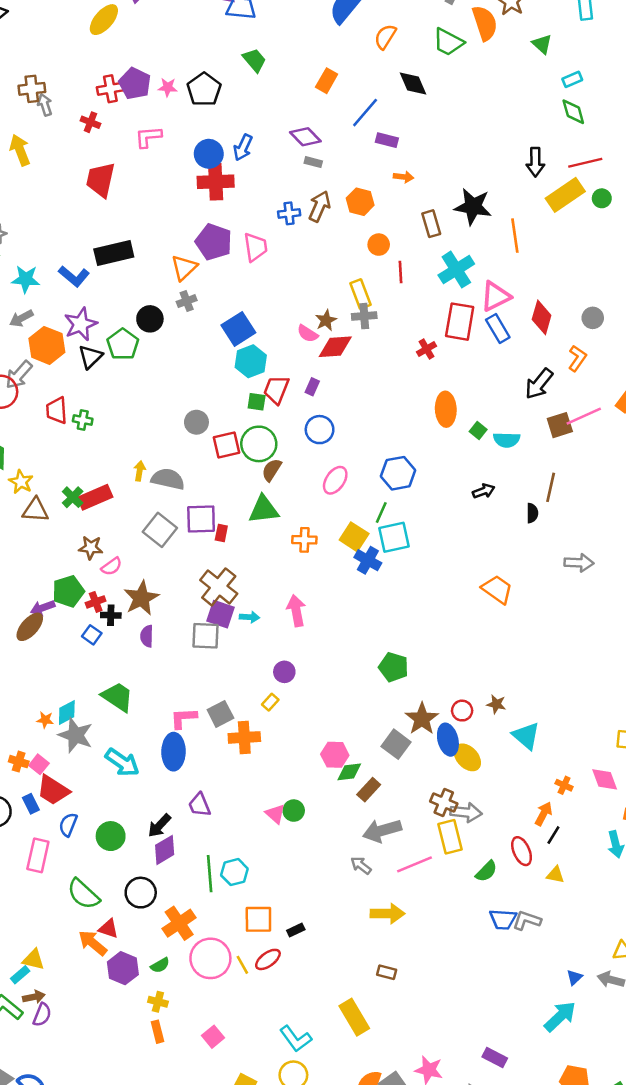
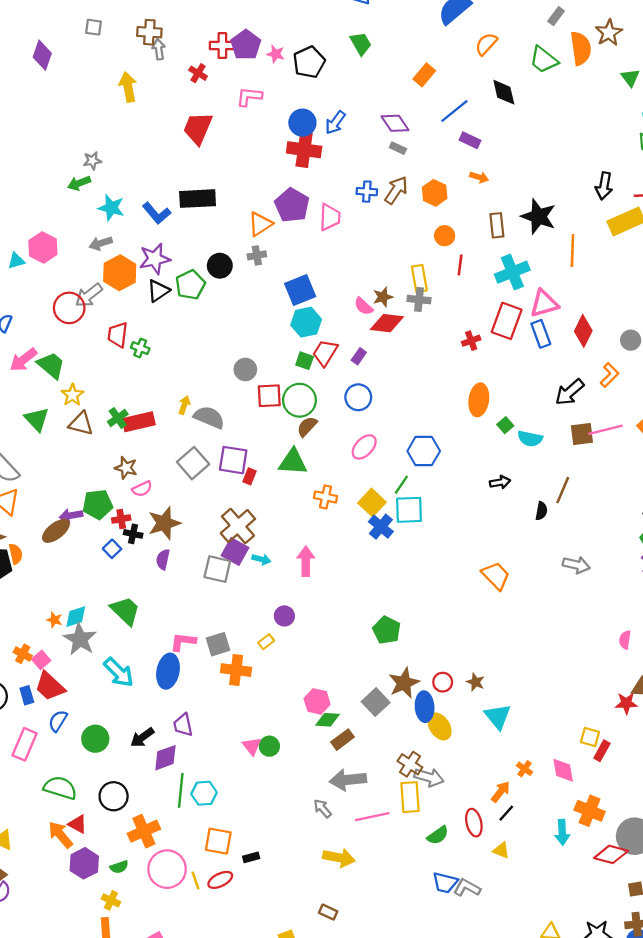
purple diamond: (165, 850) -> (165, 758), moved
green semicircle: (83, 894) -> (60, 788), turned 144

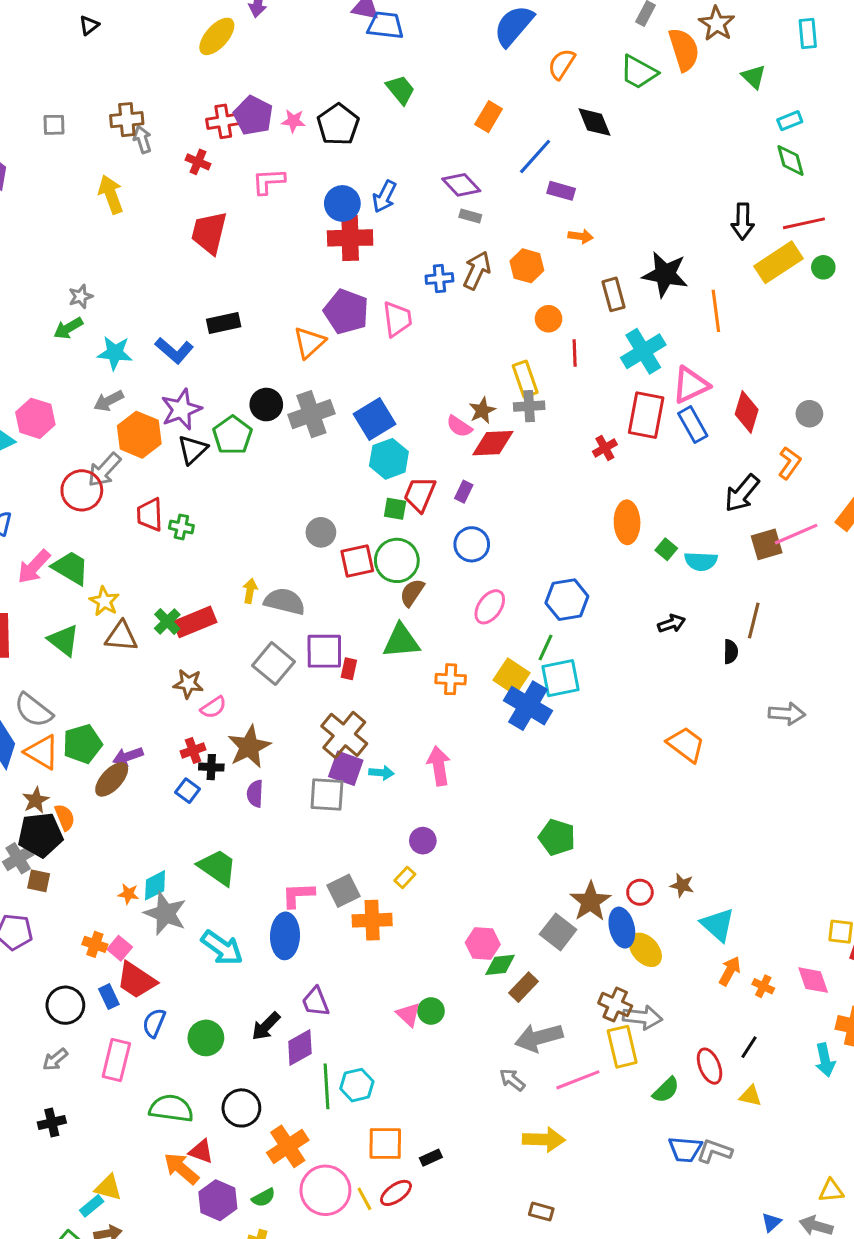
black rectangle: (198, 199) -> (224, 323), size x0.7
gray cross: (257, 255) -> (311, 414), moved, size x1.8
green pentagon: (98, 504) -> (82, 744), moved
blue cross: (381, 527) -> (528, 706), size x1.4
orange arrow: (501, 792) -> (730, 971), moved

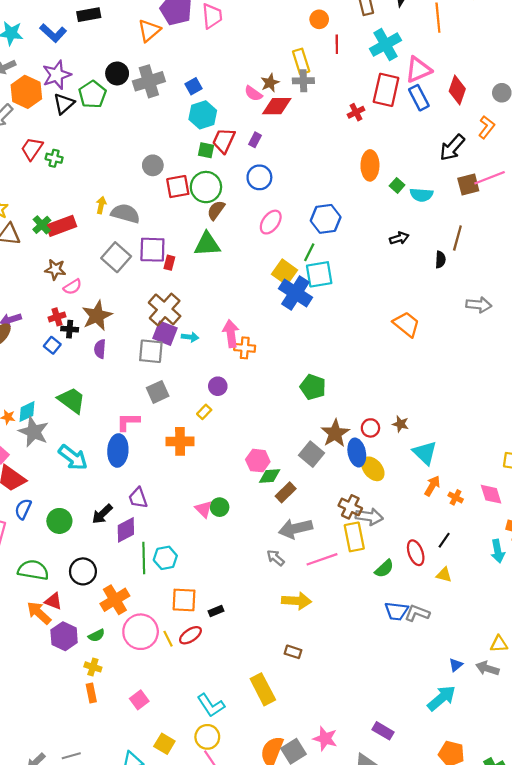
blue square: (375, 419) -> (193, 86), size x0.6
red trapezoid: (150, 515) -> (32, 149), turned 35
orange cross: (451, 679) -> (245, 348), moved
gray square: (343, 891) -> (158, 392), moved

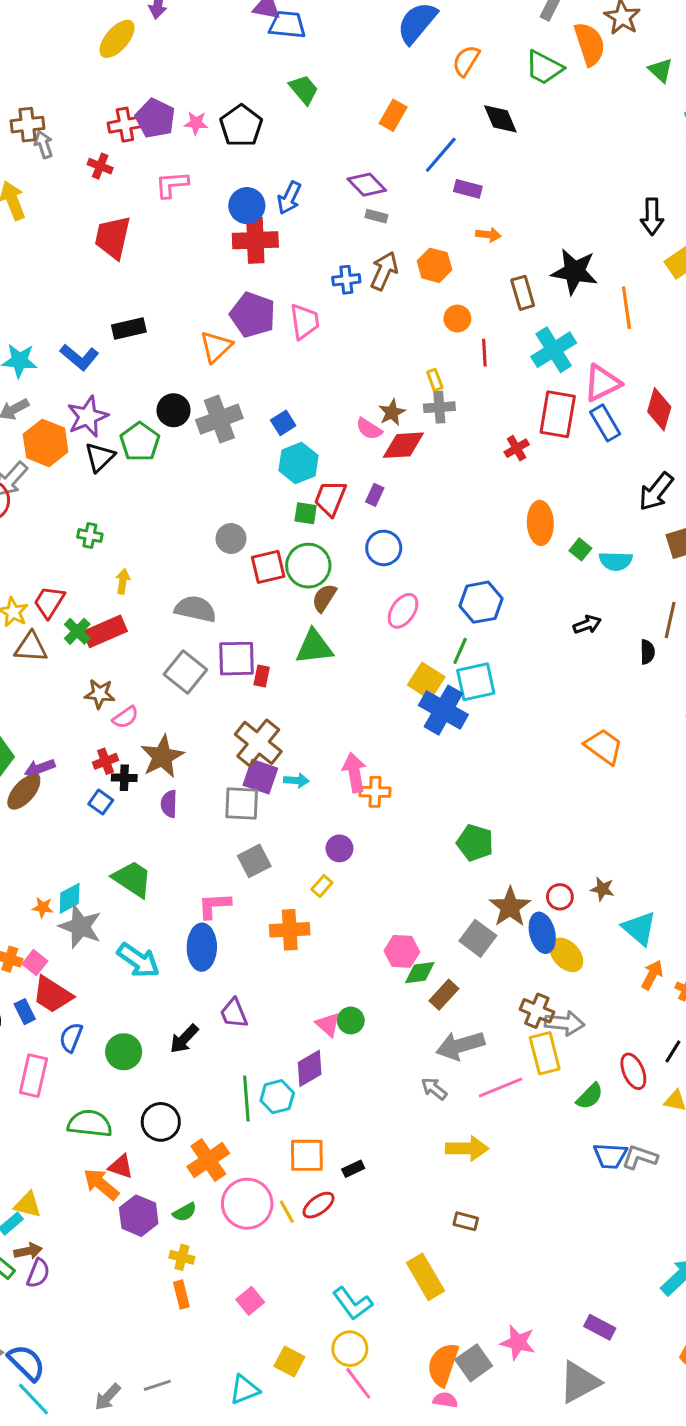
yellow rectangle: (301, 61) -> (435, 380), size x0.6
red trapezoid: (32, 149) -> (49, 602), moved
yellow arrow: (101, 205) -> (123, 581), moved
purple diamond: (126, 530) -> (310, 1068), moved

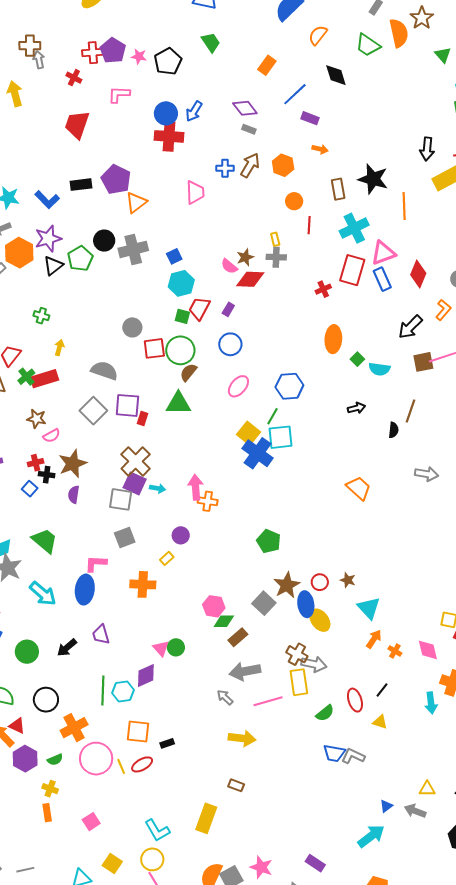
purple pentagon: (253, 315) -> (116, 179), moved
yellow rectangle: (425, 1277) -> (206, 818), turned 44

